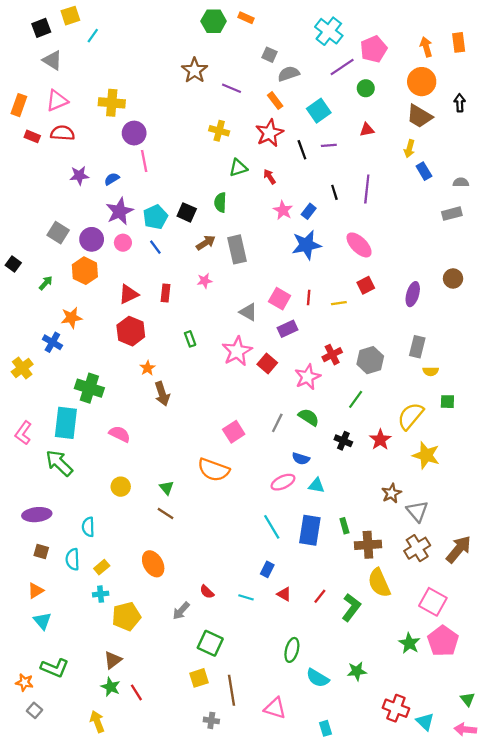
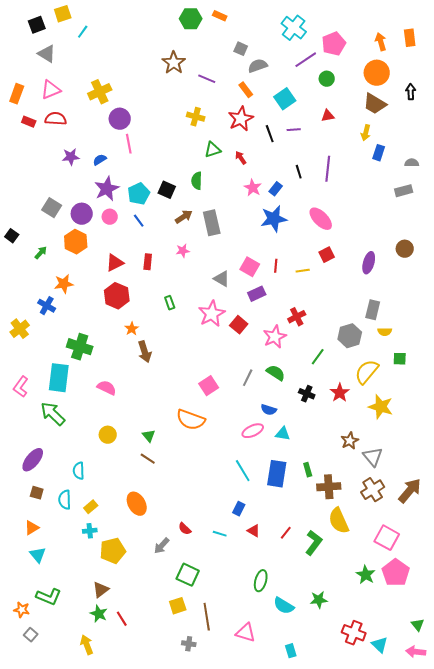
yellow cross: (112, 103) -> (100, 92), turned -30
blue rectangle: (424, 171) -> (379, 153), turned 49
gray hexagon: (370, 360) -> (350, 336), moved
purple ellipse: (37, 515) -> (33, 460), turned -45

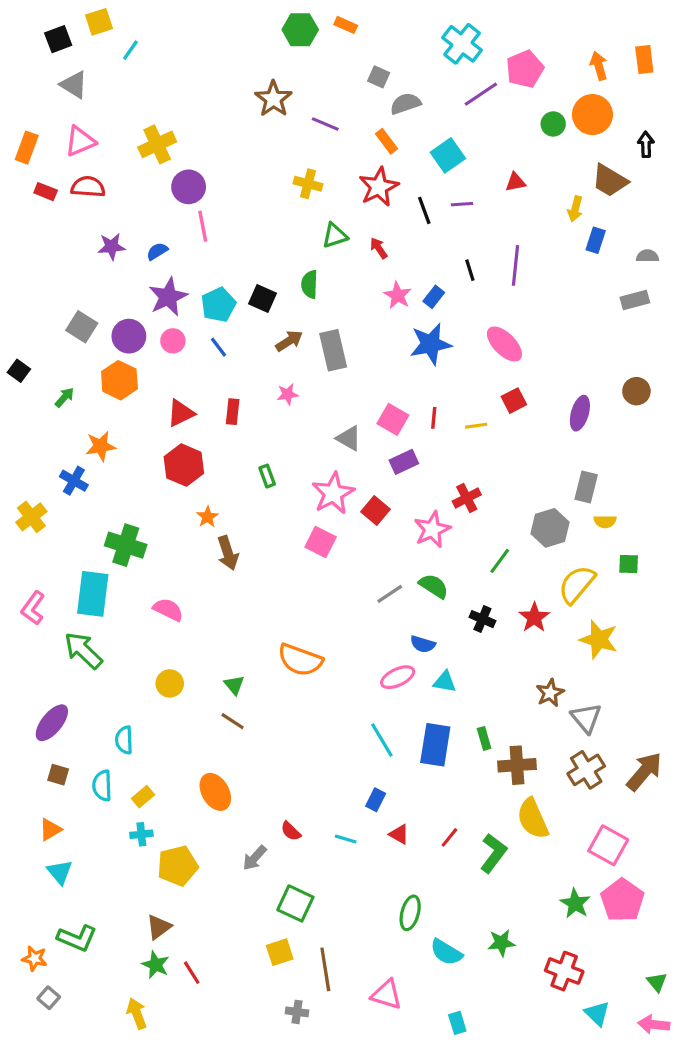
green circle: (327, 79) -> (553, 124), moved
brown trapezoid: (375, 104) -> (610, 181), moved
gray line: (248, 378) -> (390, 594), turned 30
pink square: (209, 386) -> (321, 542), moved, turned -30
red cross: (354, 633) -> (564, 971), moved

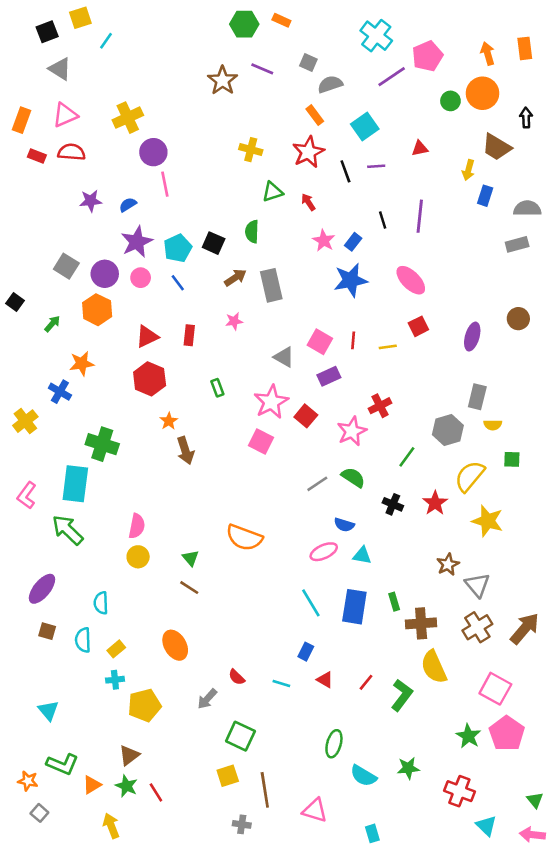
purple line: (325, 124) -> (262, 69), moved
gray semicircle: (647, 256) -> (527, 208), size x1.5
pink semicircle: (168, 610) -> (137, 526), moved, turned 75
orange triangle: (50, 830) -> (92, 785), moved

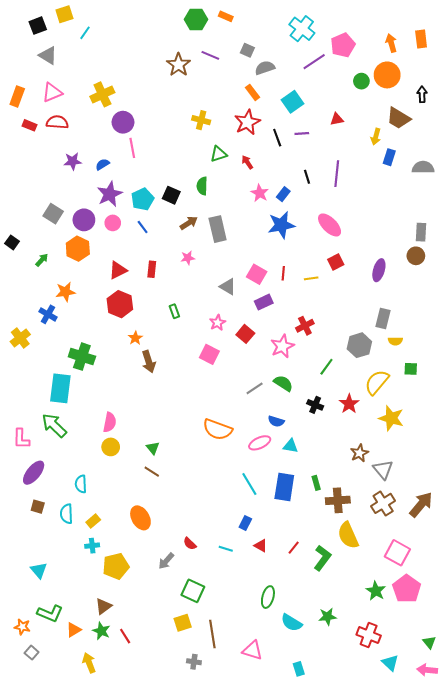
gray rectangle: (517, 244) -> (421, 232), moved, turned -72
pink star: (271, 402) -> (218, 323), size x0.6
pink L-shape: (27, 495) -> (21, 439), moved, turned -35
orange semicircle: (244, 538) -> (218, 429), moved

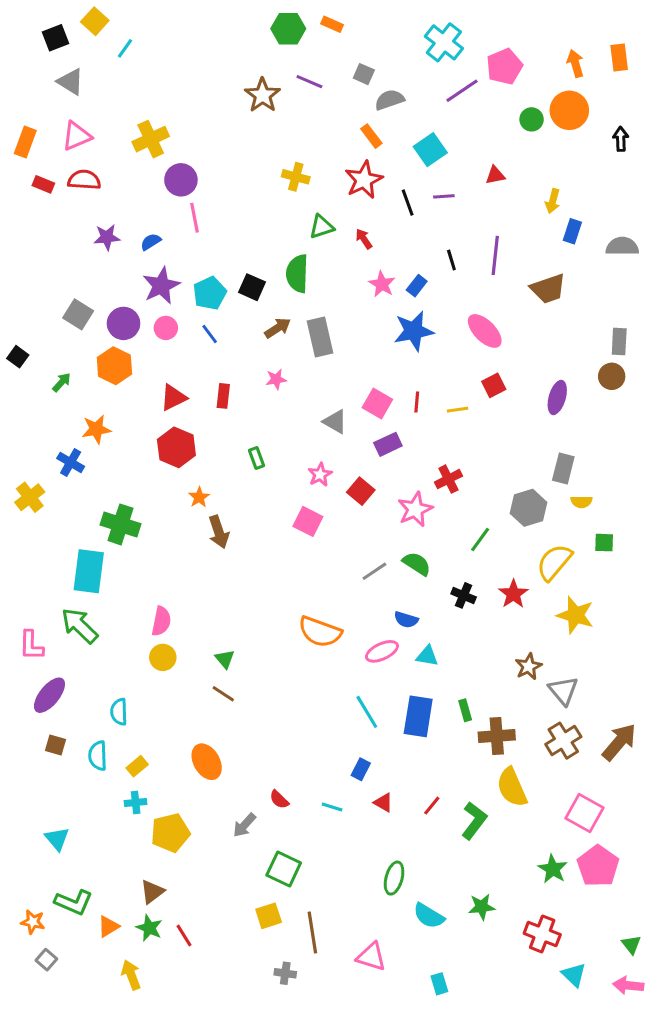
yellow square: (64, 14) -> (95, 21), turned -30
brown trapezoid: (398, 118) -> (548, 289), moved, turned -50
green semicircle: (202, 186) -> (297, 274), size x1.4

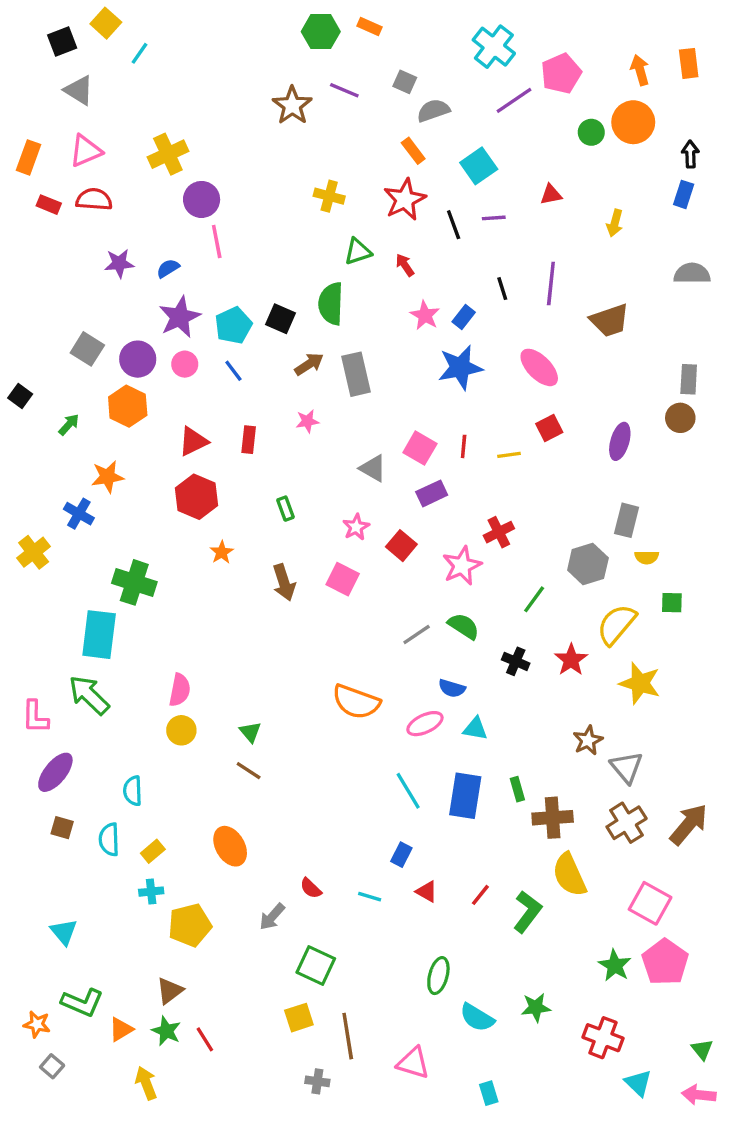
blue rectangle: (572, 231) -> (684, 194), moved
brown arrow: (219, 532) -> (284, 582), moved

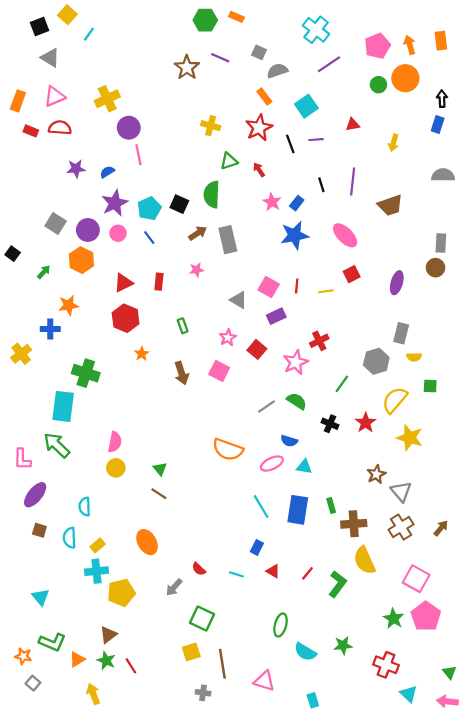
pink pentagon: (561, 73) -> (377, 46), moved
blue cross: (79, 514) -> (50, 329), turned -30
brown arrow: (689, 824) -> (441, 528), size x0.6
cyan cross: (151, 892) -> (96, 571), size x1.5

